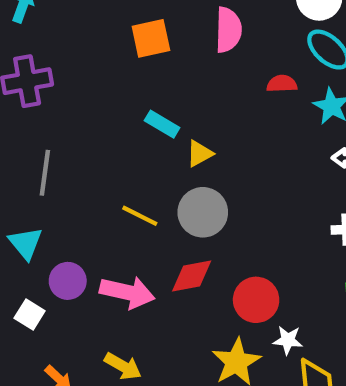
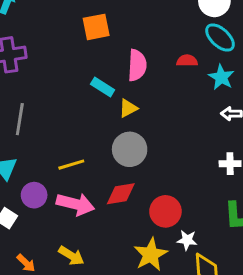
pink semicircle: (228, 30) -> (137, 65), moved
yellow line: (140, 216) -> (71, 165), moved, turned -45

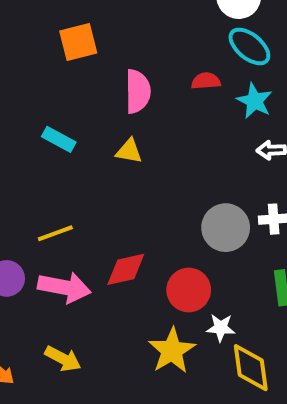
cyan rectangle: (103, 87) -> (59, 139), moved
yellow triangle: (128, 108) -> (129, 151), turned 42
gray circle: (130, 149) -> (226, 228), moved

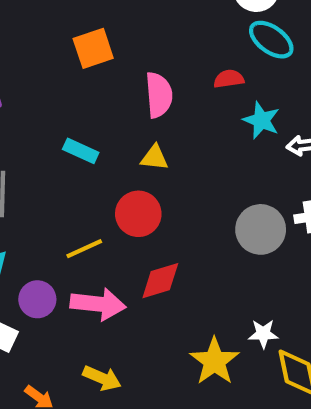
cyan star: (255, 101) -> (261, 120), moved
red circle: (189, 290) -> (138, 214), moved

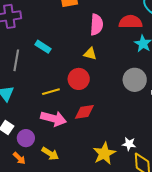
red semicircle: (229, 79) -> (130, 22), size x1.6
cyan rectangle: (81, 151) -> (43, 47), moved
gray circle: (261, 229) -> (135, 80), moved
purple circle: (37, 299) -> (26, 138), moved

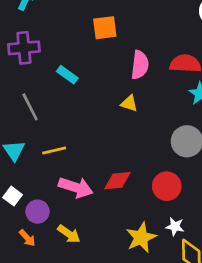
cyan rectangle: (43, 47) -> (67, 75), moved
gray line: (16, 60) -> (30, 107), turned -40
red circle: (79, 79) -> (167, 186), moved
yellow line: (51, 92) -> (54, 151), moved

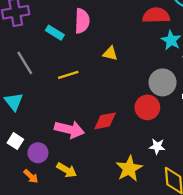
pink semicircle: (140, 65) -> (82, 21), moved
yellow line: (54, 151) -> (68, 75), moved
red circle: (167, 186) -> (147, 107), moved
white star: (175, 227) -> (157, 146), moved

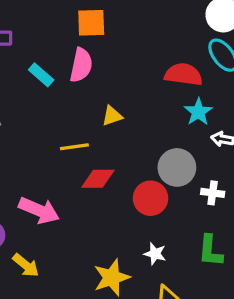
yellow triangle: (110, 53) -> (112, 116), turned -42
yellow line: (68, 75) -> (74, 147), moved
red diamond: (105, 121) -> (98, 179), moved

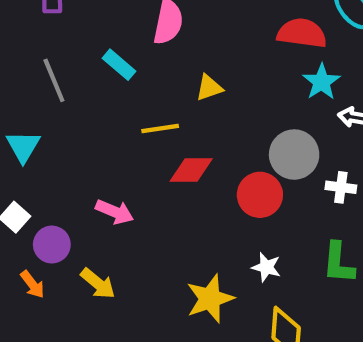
cyan rectangle: (41, 75) -> (119, 65), moved
pink arrow: (39, 210) -> (115, 212), size x0.7

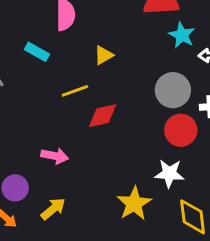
red circle: (260, 195) -> (181, 130), moved
white star: (266, 267) -> (169, 173), size x1.4
yellow arrow: (98, 284) -> (53, 209), turned -68

